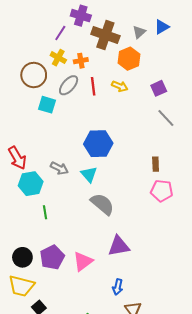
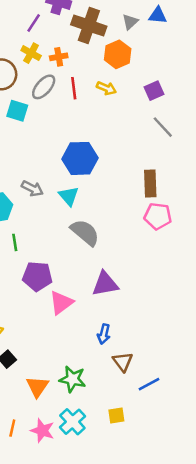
blue triangle: (162, 27) -> (158, 15), turned 35
brown rectangle: (156, 164) -> (150, 183), size x1.5
purple pentagon: (52, 257) -> (37, 276), moved, turned 30

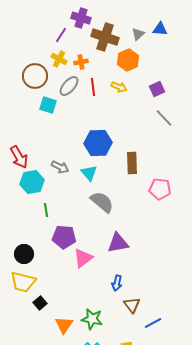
brown rectangle: (150, 183) -> (132, 163), moved

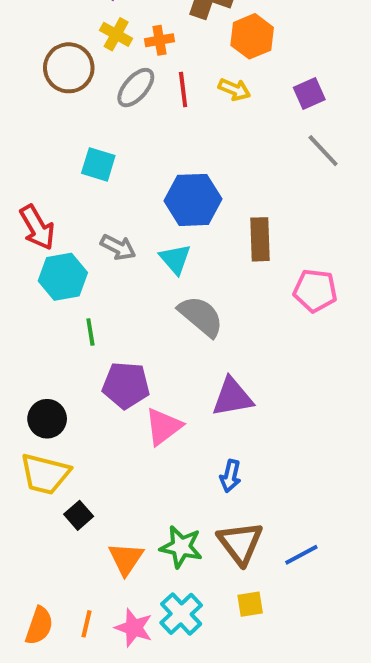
cyan square: (48, 105) -> (98, 164), moved
brown triangle: (132, 305) -> (240, 543), moved, size x1.4

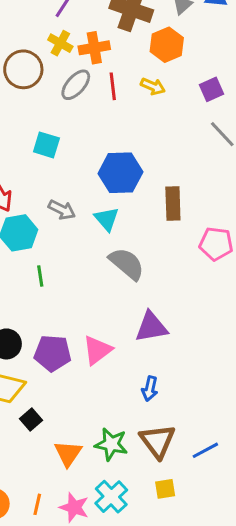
orange cross: (159, 40) -> (94, 48), size x1.4
purple pentagon: (126, 385) -> (53, 353), moved

